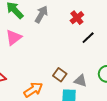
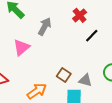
gray arrow: (41, 14) -> (45, 26), moved
pink triangle: (14, 37) -> (21, 47), moved

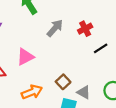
red cross: (80, 15) -> (85, 29), moved
pink triangle: (21, 47) -> (25, 57), moved

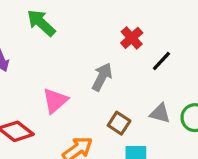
gray arrow: (55, 28) -> (102, 77), moved
gray triangle: (84, 92) -> (160, 113), moved

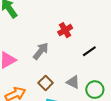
black line: (161, 61) -> (89, 51), moved

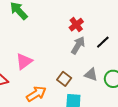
gray arrow: (41, 51) -> (78, 45), moved

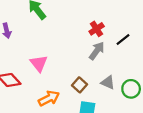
black line: (103, 42) -> (123, 40), moved
pink triangle: (24, 61) -> (39, 63), turned -36

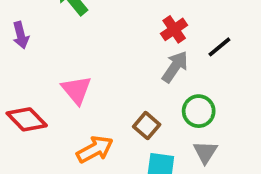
gray triangle: (108, 82) -> (205, 152), moved, turned 40
green circle: (131, 89) -> (199, 111), moved

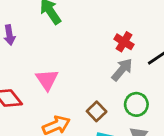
red cross: (174, 29) -> (124, 42), turned -30

